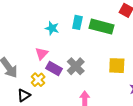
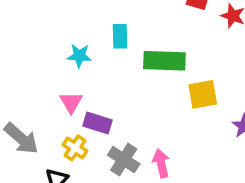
green rectangle: (101, 27) -> (164, 61), moved
gray cross: (76, 66) -> (124, 160), moved

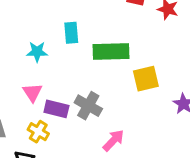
gray cross: (124, 160) -> (88, 106), moved
pink arrow: (161, 163) -> (113, 140), turned 60

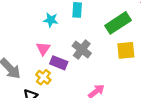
green rectangle: (111, 51) -> (118, 23), moved, turned -40
gray cross: (88, 106) -> (82, 50), moved

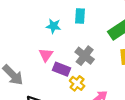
yellow cross: (43, 77) -> (77, 83), moved

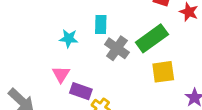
gray cross: (85, 56) -> (117, 48), moved

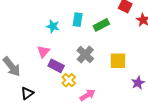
green rectangle: (152, 38) -> (101, 25), moved, size x0.7
gray cross: (117, 48) -> (85, 55), moved

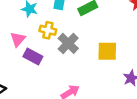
yellow cross: (69, 80) -> (48, 30), moved, turned -32

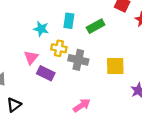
gray cross: (68, 43) -> (78, 60), turned -30

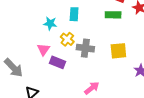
green rectangle: (96, 26) -> (113, 15), moved, turned 35
yellow cross: (59, 48) -> (67, 39), turned 32

